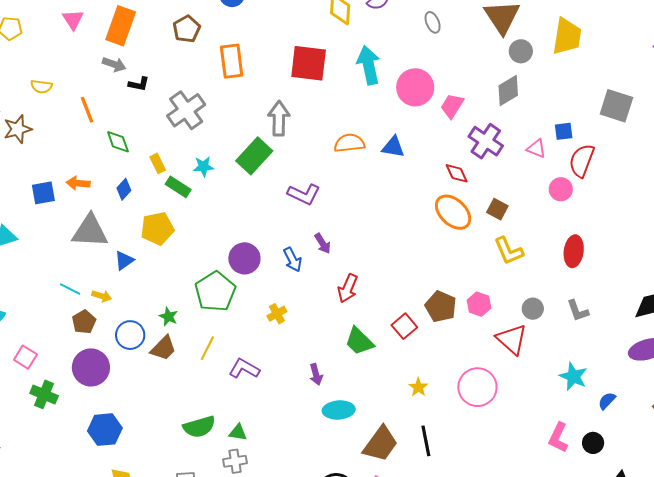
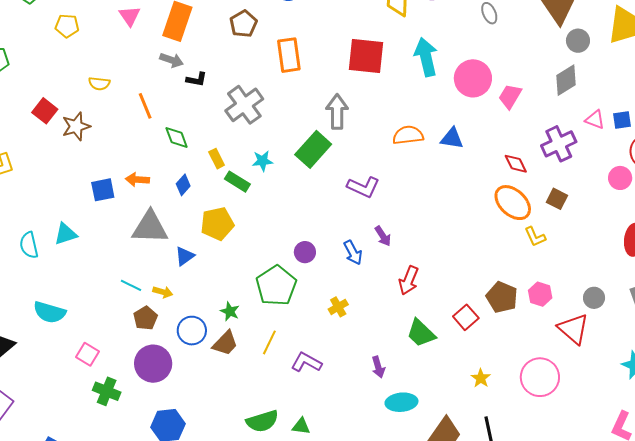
purple cross: (486, 141) -> (559, 144), moved, turned 32
pink triangle: (536, 149) -> (595, 120), moved
yellow L-shape: (509, 251) -> (535, 237), moved, size x0.7
purple circle: (244, 258) -> (305, 252), size x0.7

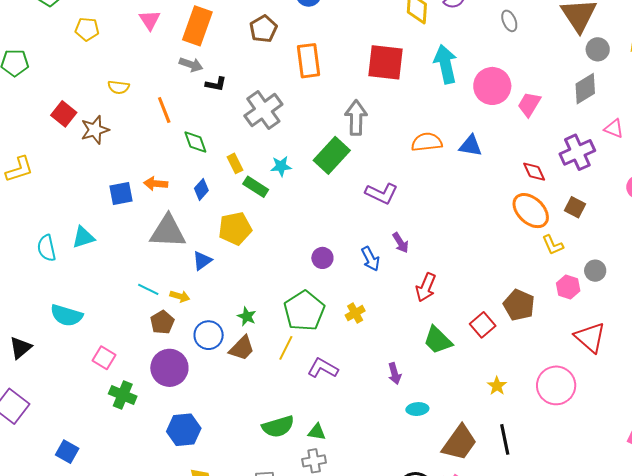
green pentagon: (276, 286) -> (304, 311), moved
pink hexagon: (540, 294) -> (568, 287), moved
gray circle: (594, 298) -> (595, 271), moved
cyan ellipse: (401, 402) -> (417, 409), size x0.7

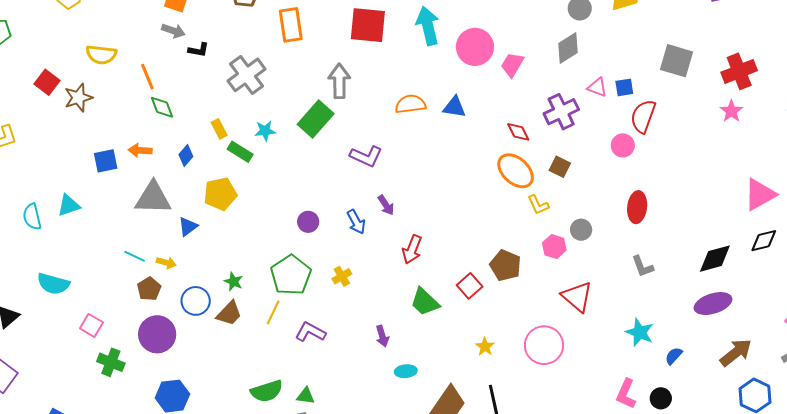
yellow semicircle: (118, 87) -> (101, 55), size x1.4
green diamond: (195, 142) -> (162, 107), moved

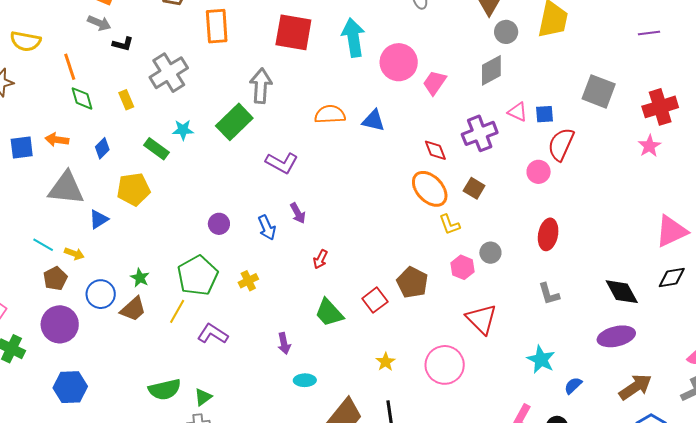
yellow rectangle: (219, 129) -> (126, 100), moved
red arrow: (412, 249) -> (320, 259), size x0.7
black diamond: (715, 259) -> (622, 292), turned 72
green triangle: (306, 396) -> (203, 397), turned -48

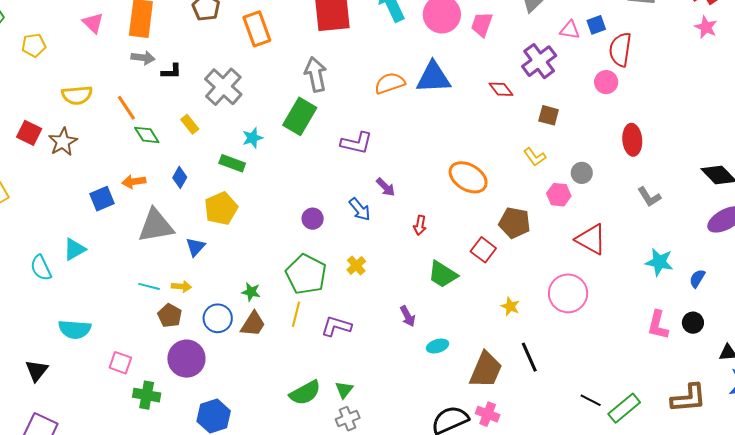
blue triangle: (373, 121) -> (433, 77), size x1.5
orange ellipse: (430, 189) -> (468, 177), moved

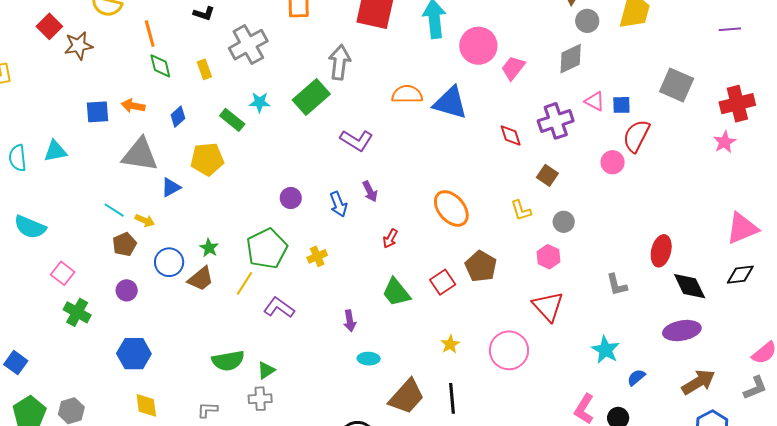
red ellipse: (632, 140) -> (661, 251), moved
gray circle: (582, 173) -> (564, 222), moved
pink hexagon: (559, 195) -> (549, 257), moved
purple circle: (186, 359) -> (127, 290), size x0.6

